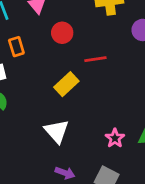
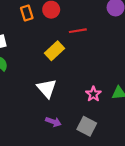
orange rectangle: (16, 47) -> (27, 13), moved

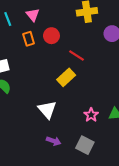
red line: (78, 31) -> (77, 55), turned 42
yellow rectangle: (55, 51) -> (66, 77), moved

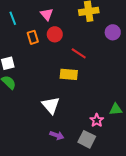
pink triangle: (33, 15) -> (47, 14), moved
yellow rectangle: (66, 77) -> (69, 74), turned 48
pink star: (91, 115) -> (97, 120), moved

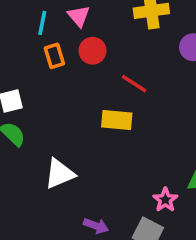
cyan line: (13, 18) -> (42, 23), moved, turned 32
white triangle: (51, 105) -> (60, 174), moved, turned 48

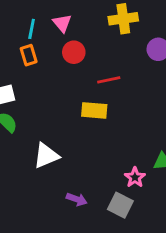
orange rectangle: (54, 56) -> (29, 55), moved
red line: (134, 84) -> (109, 80), turned -45

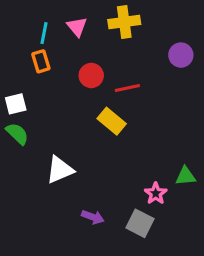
yellow cross: (123, 19) -> (124, 22), moved
red circle: (74, 52) -> (91, 75), moved
yellow rectangle: (94, 110) -> (112, 121), turned 35

